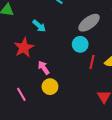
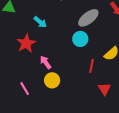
red line: (92, 62) -> (92, 66), moved

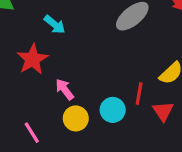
cyan circle: (80, 39) -> (113, 110), moved
red triangle: (104, 89) -> (163, 111), moved

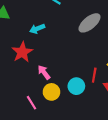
cyan arrow: (55, 25) -> (37, 29), turned 120
pink line: (32, 133) -> (32, 103), moved

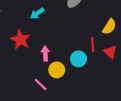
cyan arrow: (37, 29) -> (37, 13), moved
pink arrow: (44, 72) -> (45, 53), turned 48

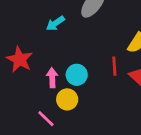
cyan arrow: (37, 13) -> (55, 23), moved
cyan circle: (79, 59) -> (77, 75), moved

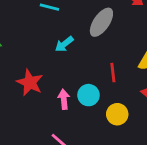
red line: (114, 66) -> (113, 73), moved
yellow circle: (67, 99) -> (117, 114), moved

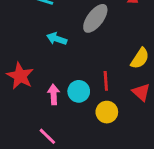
cyan arrow: (64, 44) -> (57, 39), turned 54
red line: (113, 73) -> (106, 81), moved

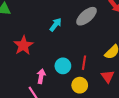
cyan arrow: (57, 39) -> (56, 25), turned 96
pink arrow: (54, 94) -> (41, 76), moved

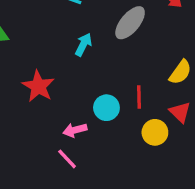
pink arrow: (41, 76) -> (75, 130), turned -104
yellow circle: (80, 85) -> (155, 132), moved

